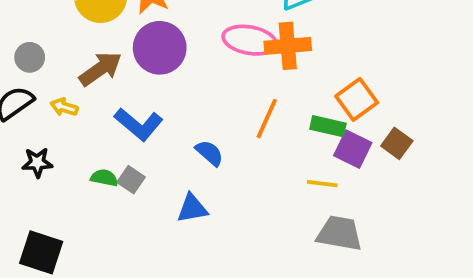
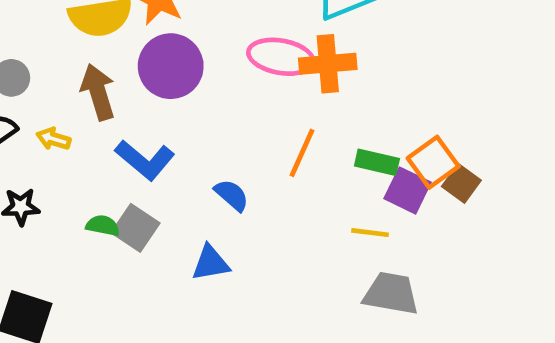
brown arrow: (100, 69) -> (98, 92), turned -72
orange square: (357, 99) -> (433, 162), moved
gray square: (131, 180) -> (136, 228), size x1.4

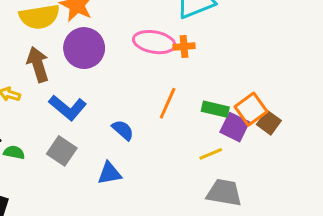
orange cross: (328, 64) -> (184, 47), size x0.6
green semicircle: (103, 226) -> (14, 152), moved
yellow line: (370, 233) -> (211, 154), turned -30

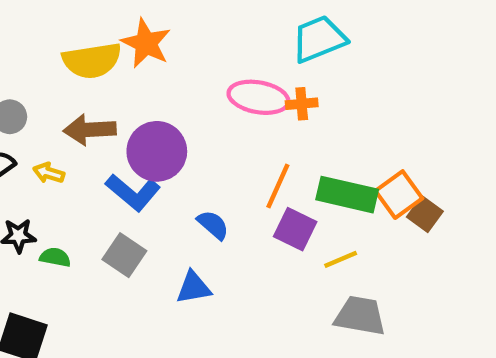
purple circle: (84, 48) -> (157, 151), moved
brown arrow: (38, 64) -> (90, 130), turned -76
green rectangle: (215, 109) -> (347, 195), size x1.5
purple square: (235, 127) -> (295, 229), moved

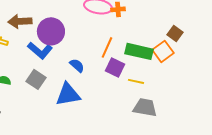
brown square: (425, 214) -> (175, 33), moved
yellow line: (341, 259) -> (136, 81), turned 35
blue triangle: (194, 288) -> (68, 94), size x1.5

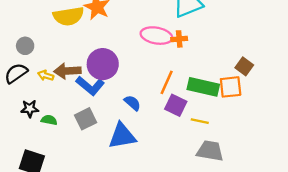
brown arrow: (20, 21) -> (67, 71), moved
orange square: (163, 51) -> (231, 87), turned 30
gray square: (36, 79) -> (86, 119), turned 30

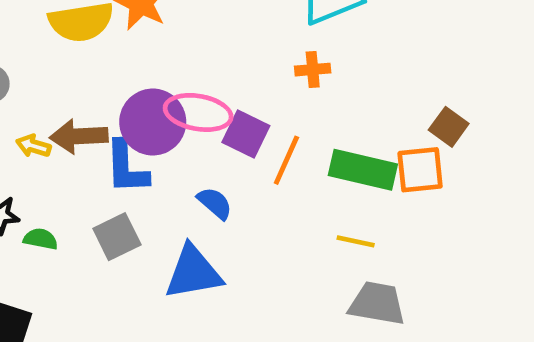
pink ellipse: (156, 36) -> (198, 112), moved
blue L-shape: (90, 86) -> (126, 167), turned 48
purple square: (176, 105) -> (246, 134), moved

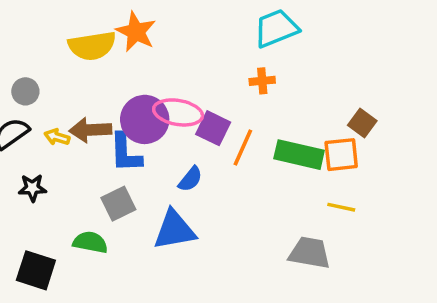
blue semicircle: (215, 203) -> (190, 179), turned 88
green semicircle: (41, 239) -> (90, 242), moved, size x1.4
yellow line: (356, 241) -> (341, 207), moved

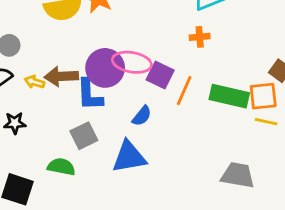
yellow line: (341, 207) -> (266, 122), moved

